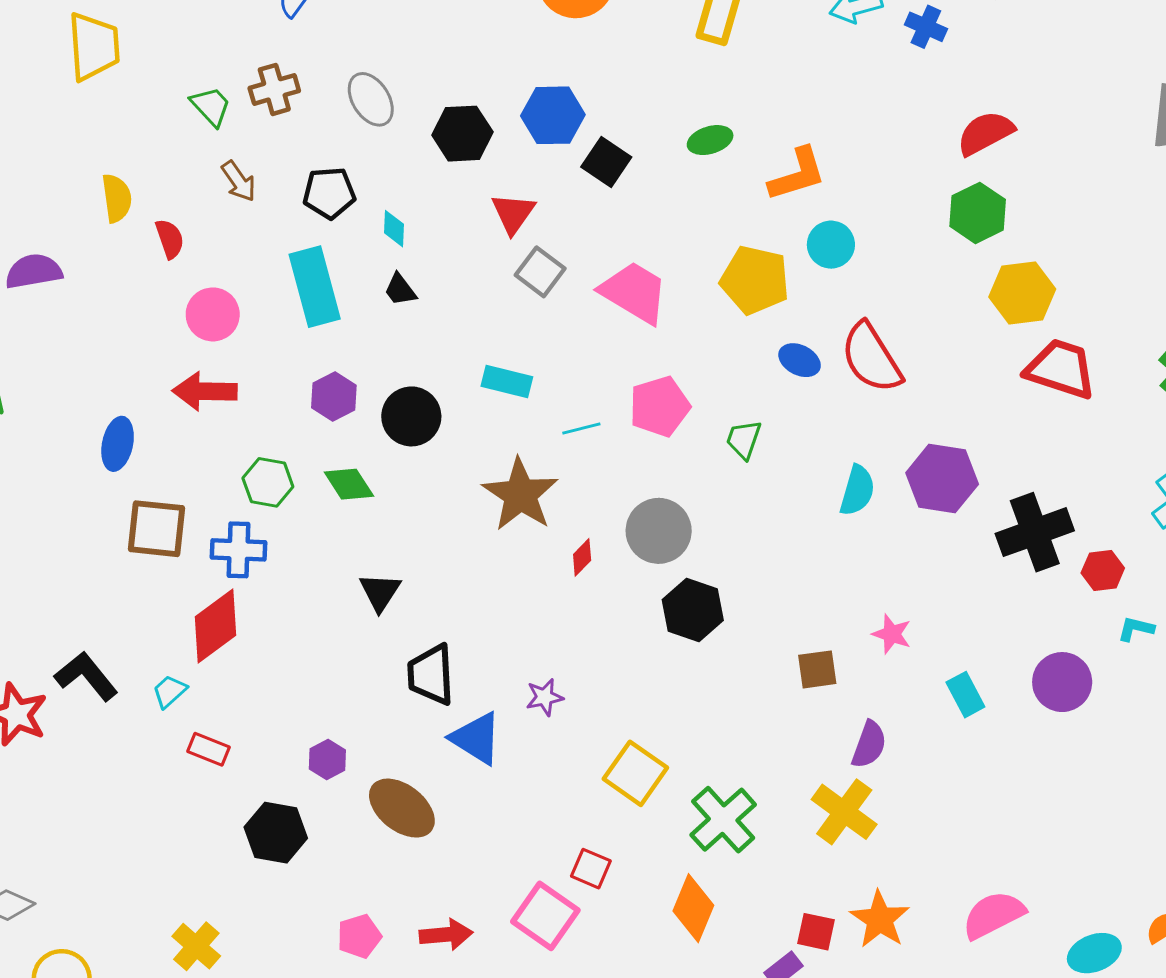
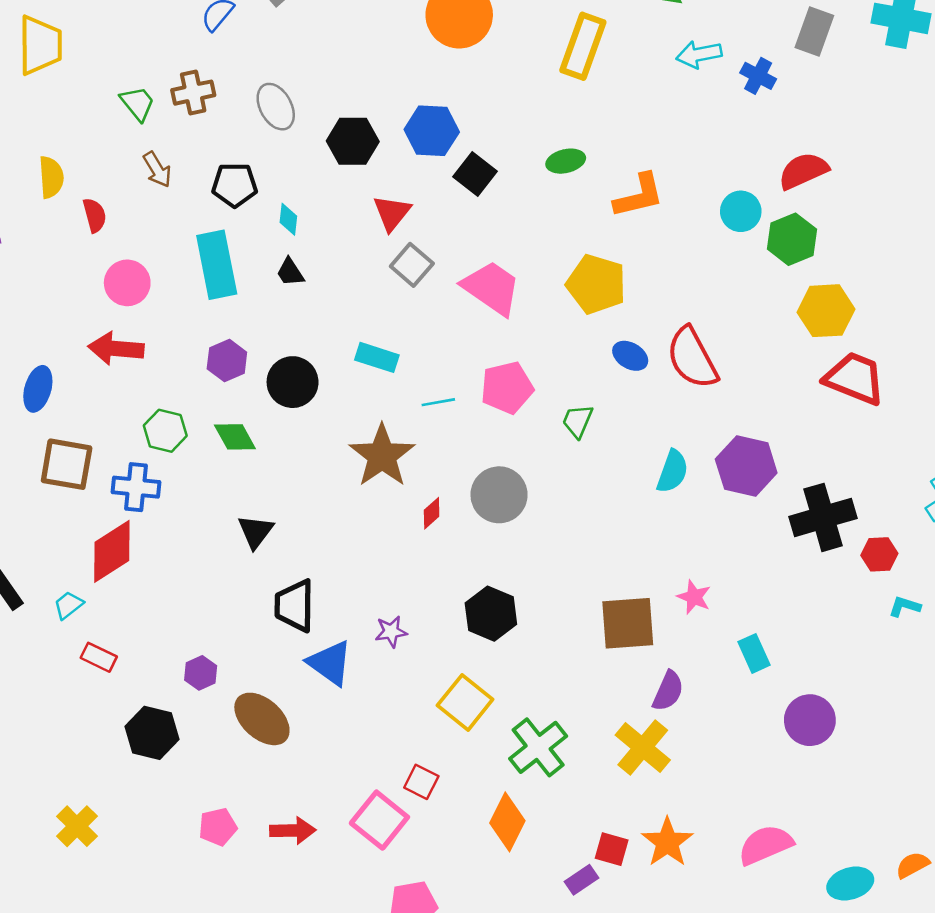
cyan circle: (831, 245) -> (741, 211), moved
black hexagon: (693, 610) -> (491, 614), moved
brown square: (817, 669) -> (628, 623), size x1.6
purple circle: (1062, 682) -> (810, 720), moved

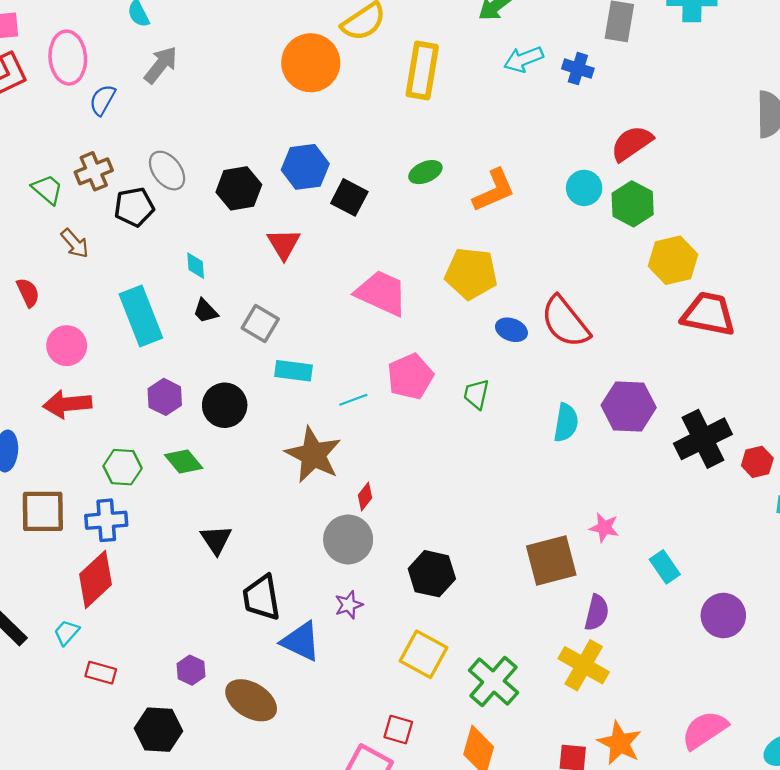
black pentagon: (235, 185) -> (134, 207), moved
gray square: (412, 265) -> (260, 324), moved
gray circle: (499, 495) -> (348, 539), moved

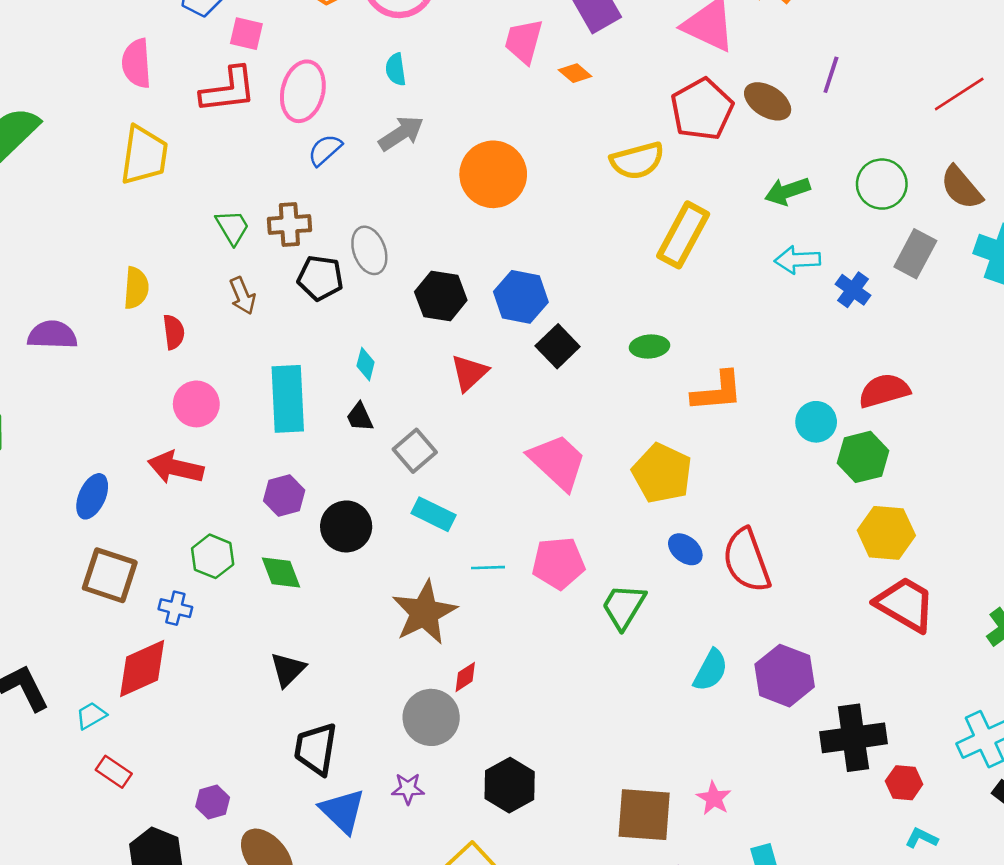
orange circle: (311, 63) -> (493, 174), moved
green trapezoid: (476, 394) -> (624, 606), size x1.4
blue cross: (106, 520) -> (175, 608), size x0.7

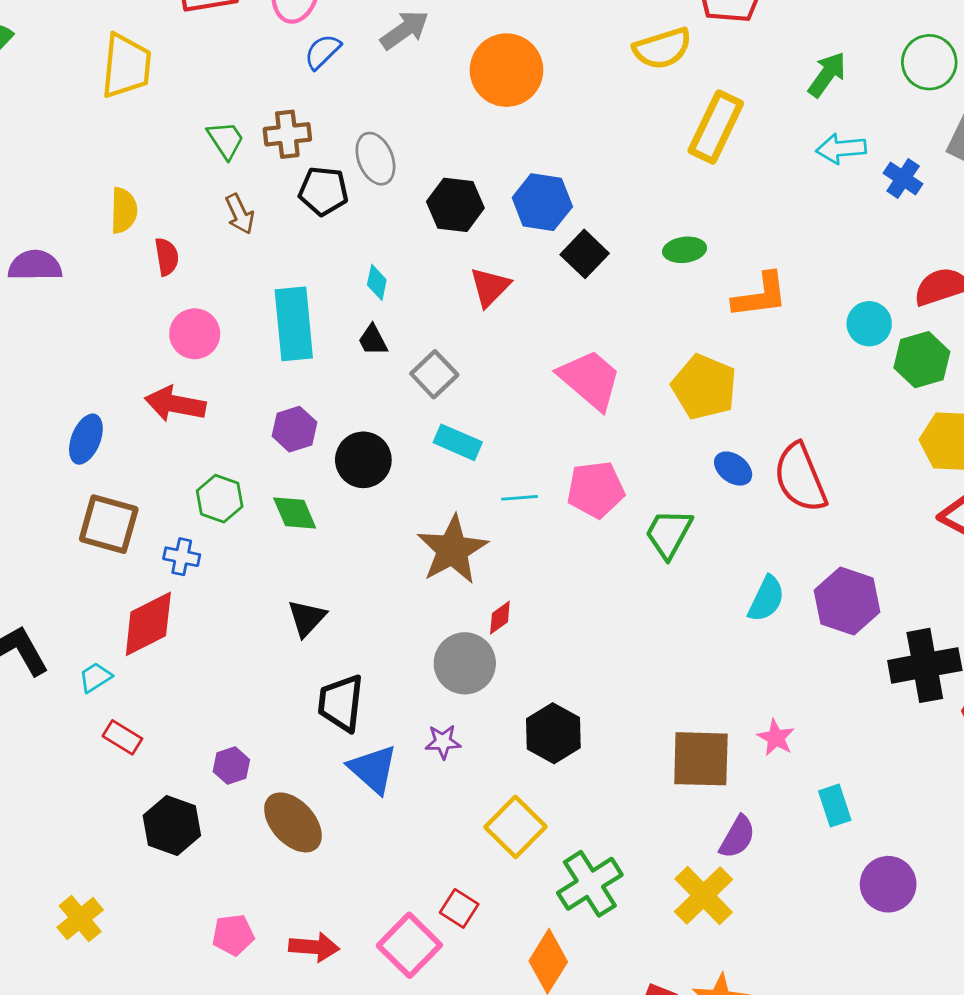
green arrow: (787, 191) -> (827, 75), turned 147

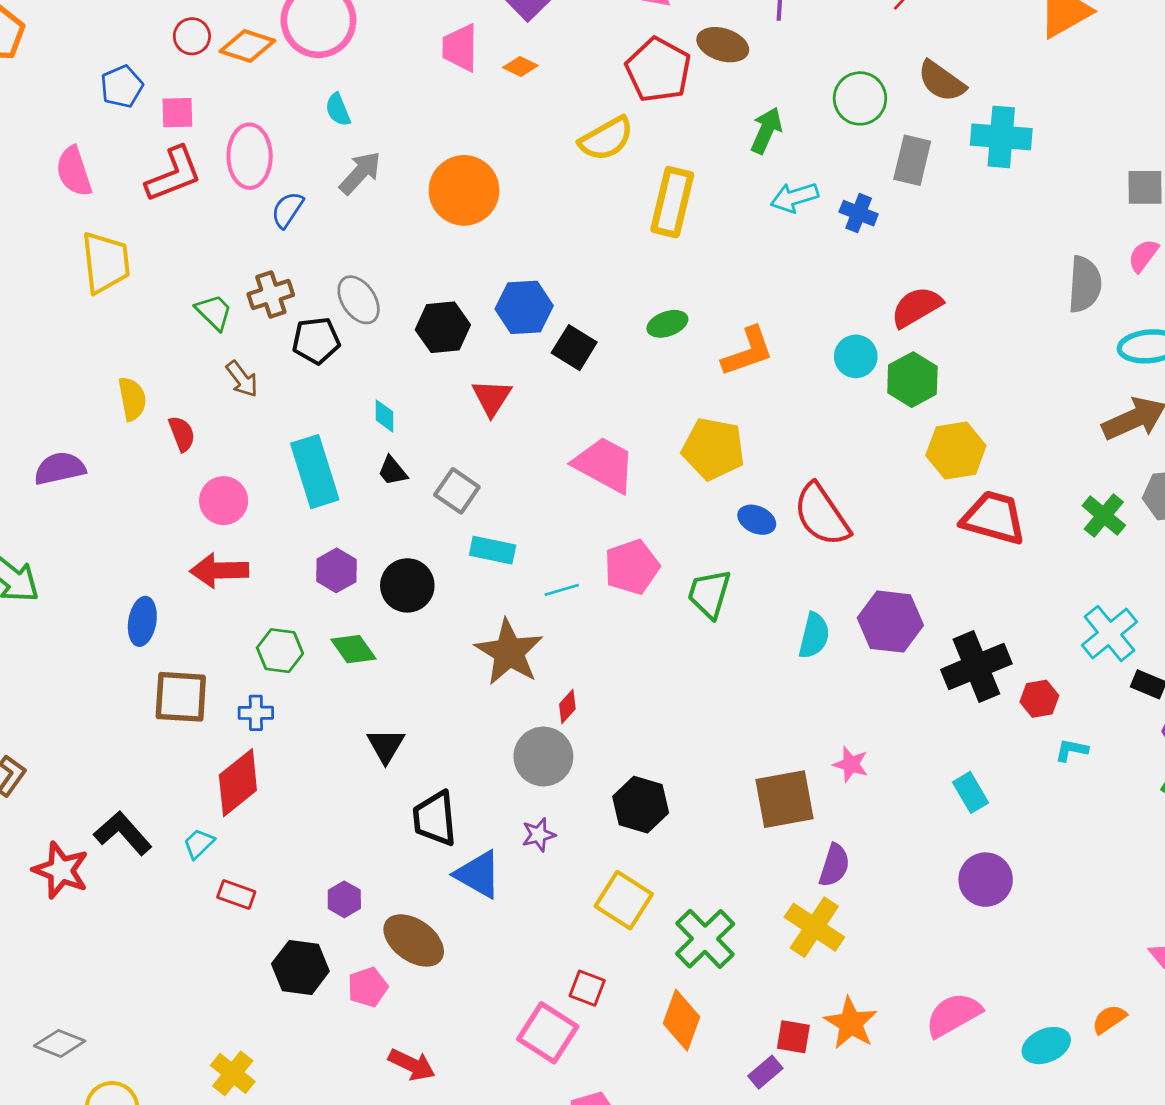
cyan rectangle: (835, 806) -> (971, 792), moved
pink pentagon: (233, 935) -> (368, 987), moved
red arrow: (314, 947) -> (412, 1065), moved, turned 33

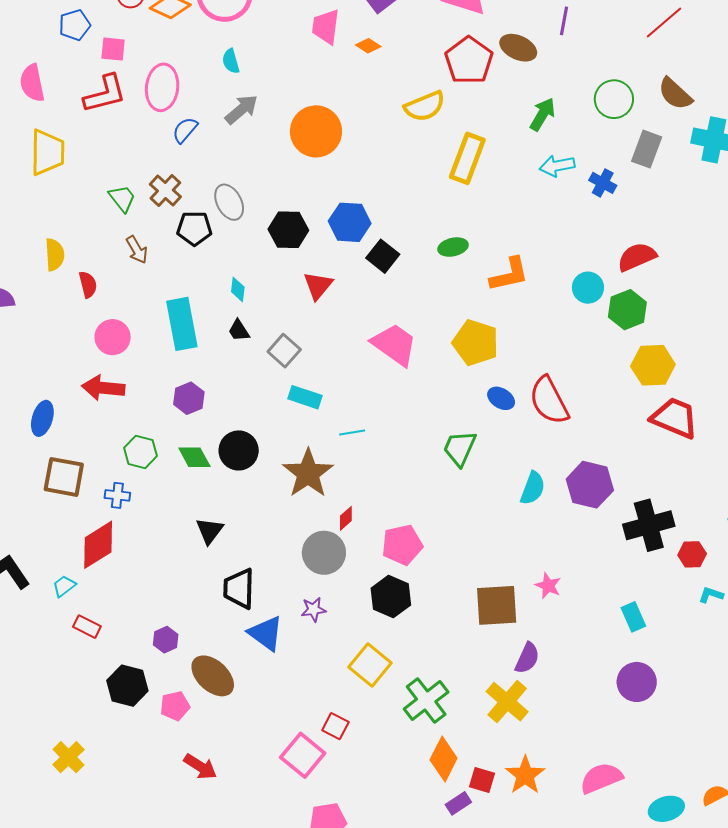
brown cross: (271, 294) -> (165, 190), turned -36
pink pentagon: (632, 567) -> (402, 545), moved
black circle: (407, 585) -> (239, 450), moved
orange diamond: (681, 1020) -> (444, 759), moved

